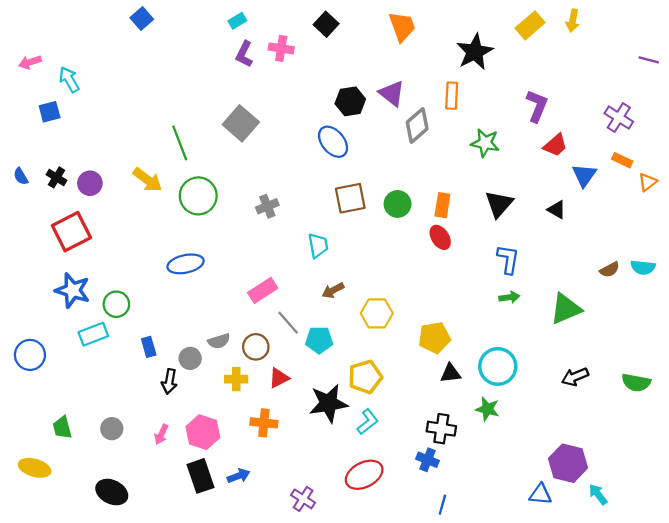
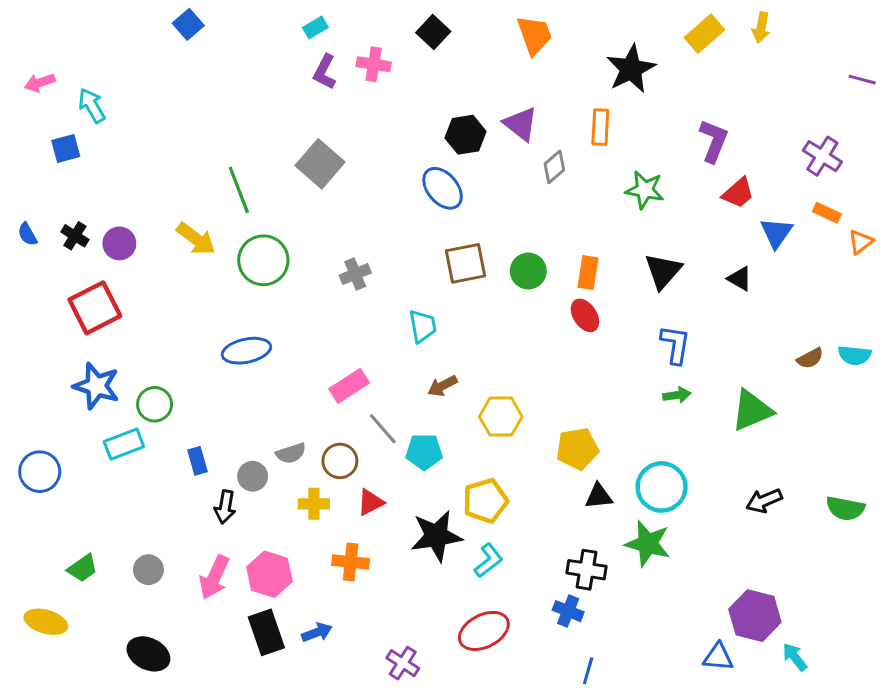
gray diamond: (417, 126) -> (554, 167), size x0.7
green star: (487, 409) -> (648, 544), size x1.4
green trapezoid: (62, 428) -> (83, 568), turned -110
pink arrow: (161, 434) -> (214, 577), size x1.6

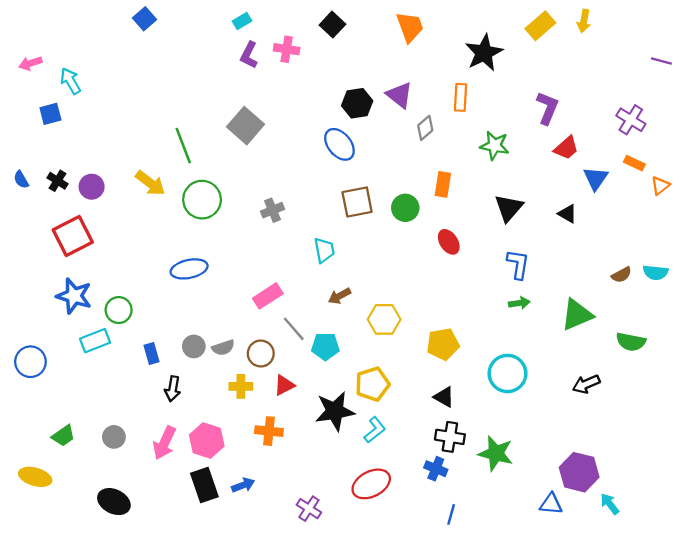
orange rectangle: (588, 273) -> (443, 184), moved
gray circle: (253, 476) -> (194, 346), moved
black triangle: (599, 496) -> (444, 397), moved, turned 35
green semicircle: (845, 508) -> (631, 342), moved
green star: (648, 544) -> (496, 453), moved

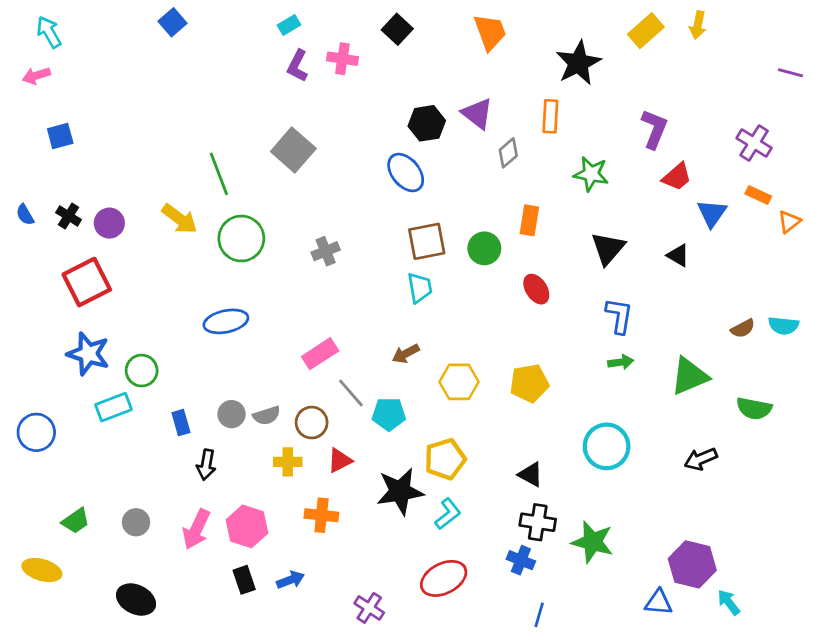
cyan arrow: (70, 81) -> (49, 32), moved
cyan trapezoid: (324, 250) -> (420, 288), moved
yellow pentagon: (443, 344) -> (529, 383), moved
black rectangle: (204, 485) -> (244, 580), size x0.7

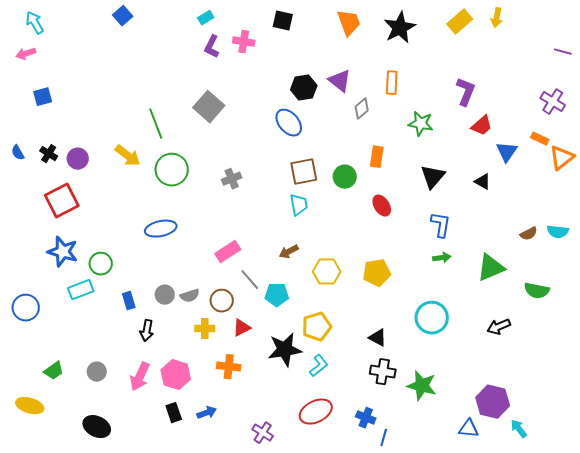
black square: (397, 29) -> (283, 21), turned -30
black star: (578, 63) -> (400, 28), moved
purple cross: (754, 143) -> (553, 102), moved
orange triangle: (789, 222) -> (562, 158), size x1.5
blue cross: (521, 560) -> (366, 418), moved

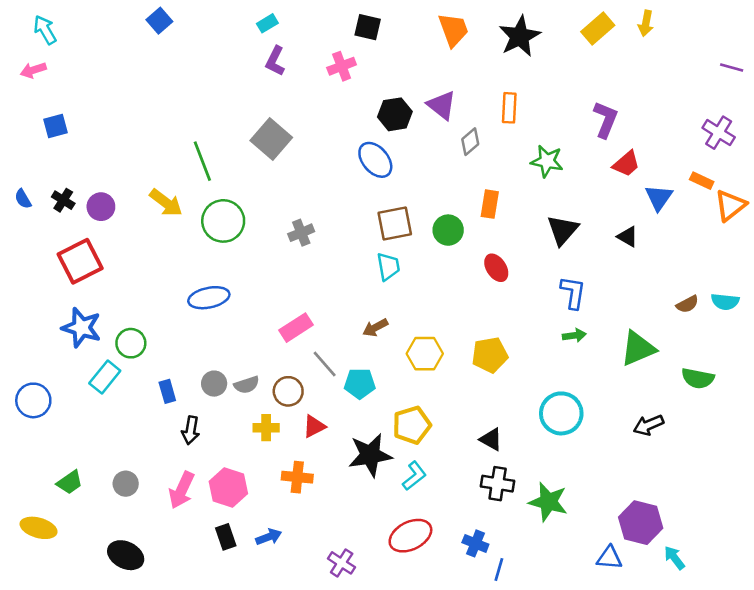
pink cross: (244, 42) -> (342, 66), moved, turned -30
cyan rectangle: (81, 290) -> (105, 377), turned -30

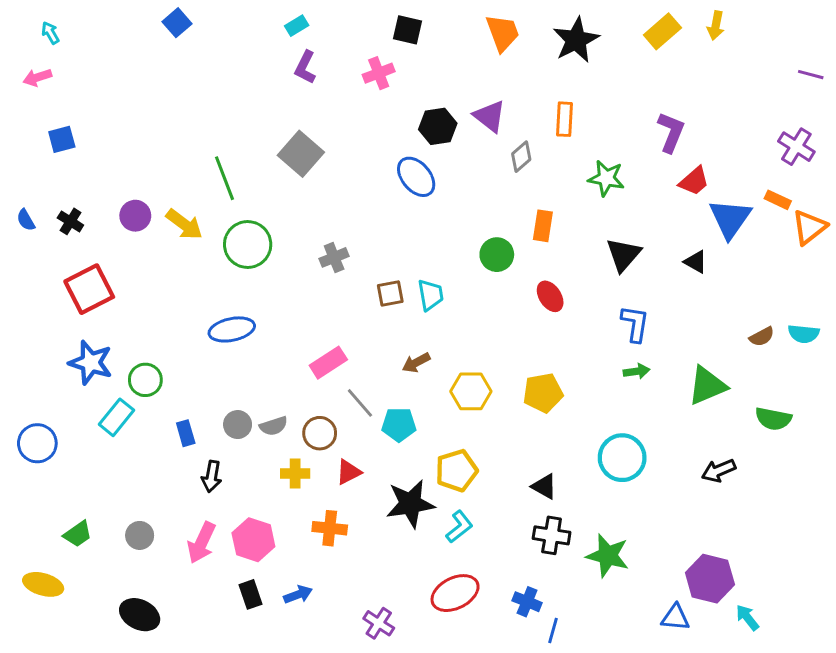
cyan arrow: (45, 30) -> (50, 33), size x0.7
blue triangle: (659, 198) -> (730, 219), size x1.4
purple circle: (101, 207) -> (135, 216), moved
brown square: (395, 224) -> (390, 293), moved, size x0.7

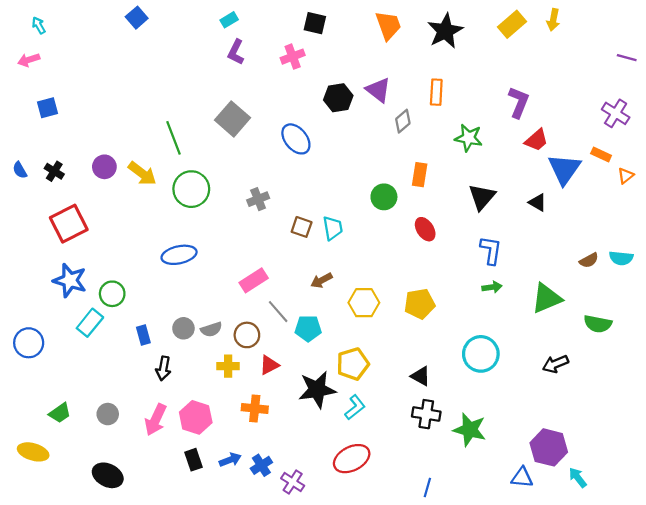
blue ellipse: (416, 177) -> (296, 139), moved
orange triangle: (809, 227) -> (626, 176), size x0.6
brown square: (390, 293) -> (302, 227), turned 30
blue cross: (527, 602) -> (261, 465), moved, turned 35

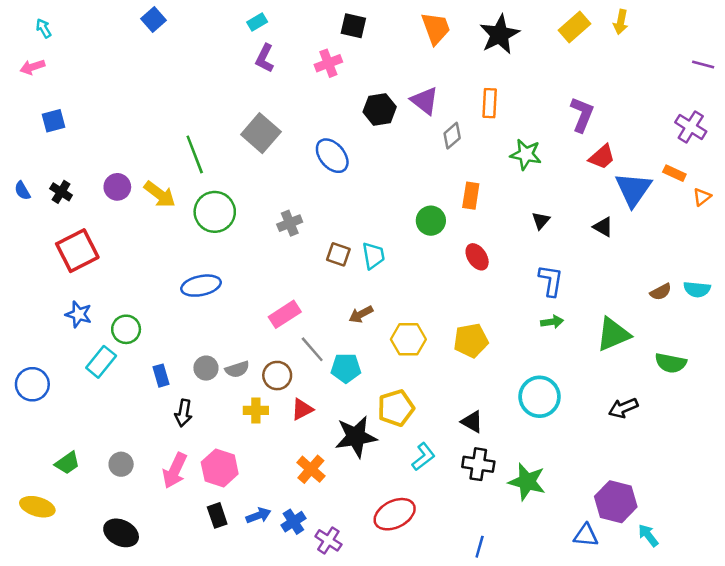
black triangle: (482, 197) -> (541, 221), size x0.6
blue star: (70, 280) -> (79, 314), size x0.7
cyan L-shape: (355, 407) -> (423, 457), moved
orange cross: (255, 408) -> (311, 469), moved, turned 35

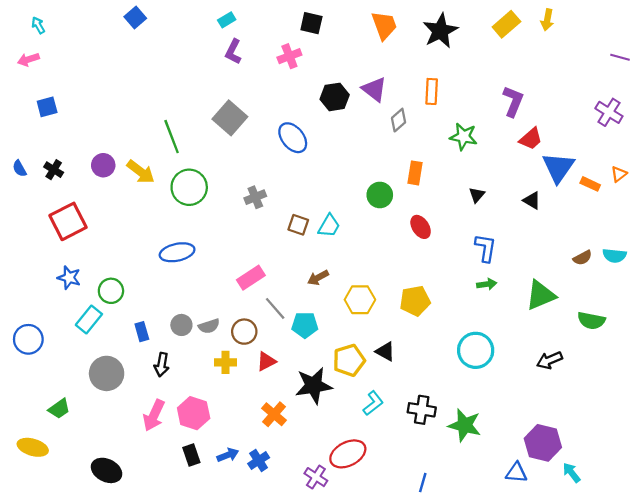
orange rectangle: (674, 173) -> (590, 184), moved
cyan trapezoid: (373, 256) -> (329, 226), turned 40
black triangle: (472, 422) -> (385, 351), moved
gray circle: (121, 464) -> (107, 373), moved, size x1.6
purple cross: (328, 540) -> (316, 477), moved

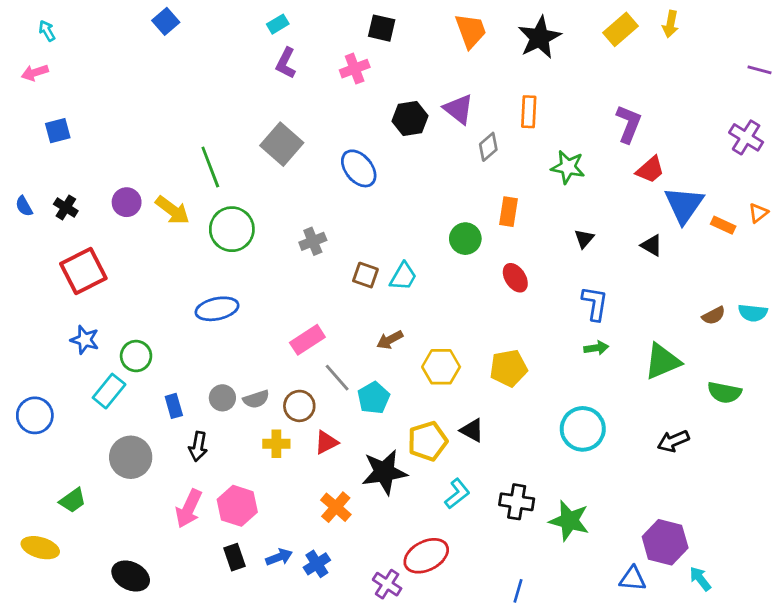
cyan pentagon: (305, 325) -> (374, 398), turned -30

